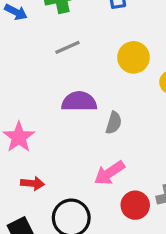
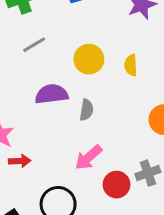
yellow circle: (133, 57) -> (89, 59), moved
red arrow: (33, 183) -> (20, 161), moved

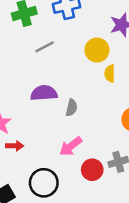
gray line: (34, 45) -> (45, 47), moved
yellow circle: (89, 59) -> (97, 50), moved

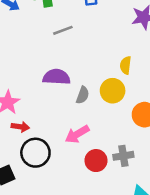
yellow circle: (97, 50) -> (113, 91), moved
black circle: (44, 183) -> (35, 153), moved

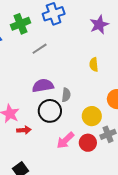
yellow circle: (113, 91) -> (92, 116), moved
pink arrow: (77, 134) -> (65, 140), moved
black circle: (35, 153) -> (50, 111), moved

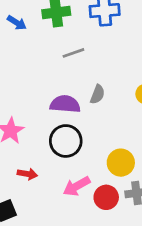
gray semicircle: (66, 95) -> (97, 94), moved
red arrow: (24, 130) -> (27, 174), moved

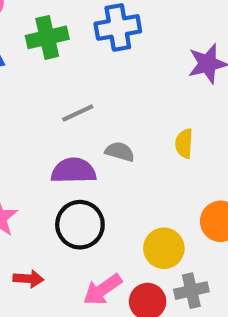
gray line: (73, 53) -> (78, 113), moved
gray semicircle: (97, 94) -> (120, 152), turned -90

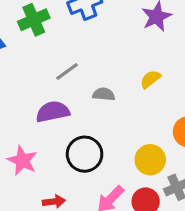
yellow semicircle: (184, 144) -> (150, 79), turned 60
purple semicircle: (74, 171) -> (53, 112), moved

